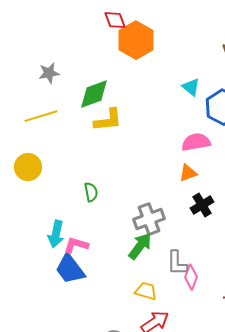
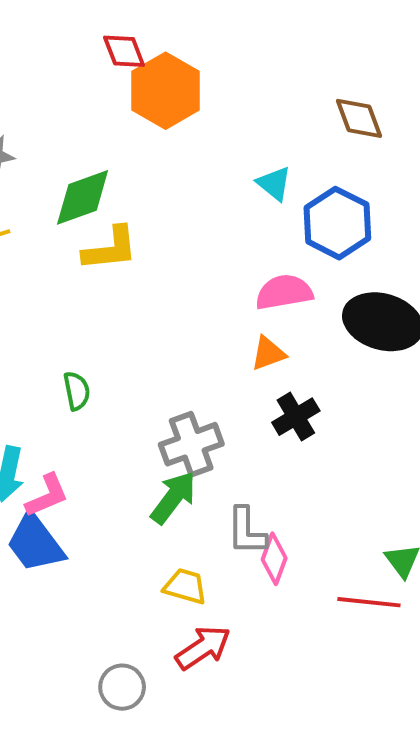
pink L-shape: (76, 245) -> (47, 496), turned 140

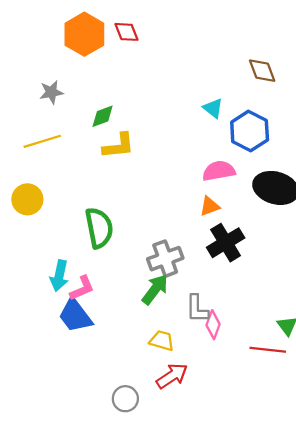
orange hexagon: (166, 91) -> (84, 34), moved
green diamond: (83, 197) -> (103, 116), size x0.7
green semicircle: (77, 391) -> (99, 228), size x1.8
black cross: (296, 417) -> (226, 243), size x1.4

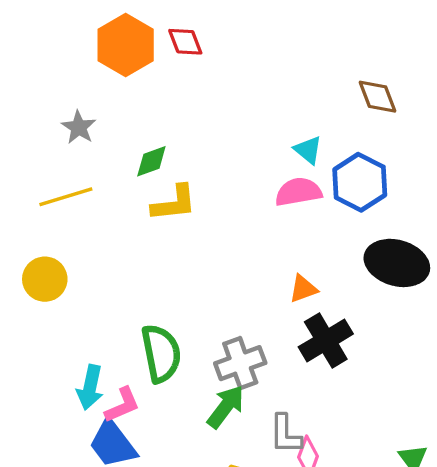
gray star: (51, 92) -> (79, 127), turned -30
pink semicircle: (219, 171) -> (298, 192), moved
green semicircle: (99, 228) -> (161, 353), moved

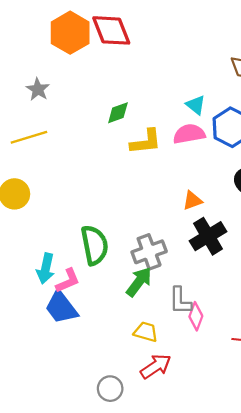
red diamond: (185, 42) -> (111, 30), size x1.6
green diamond: (151, 161) -> (118, 113), moved
yellow L-shape: (174, 203) -> (146, 142), moved

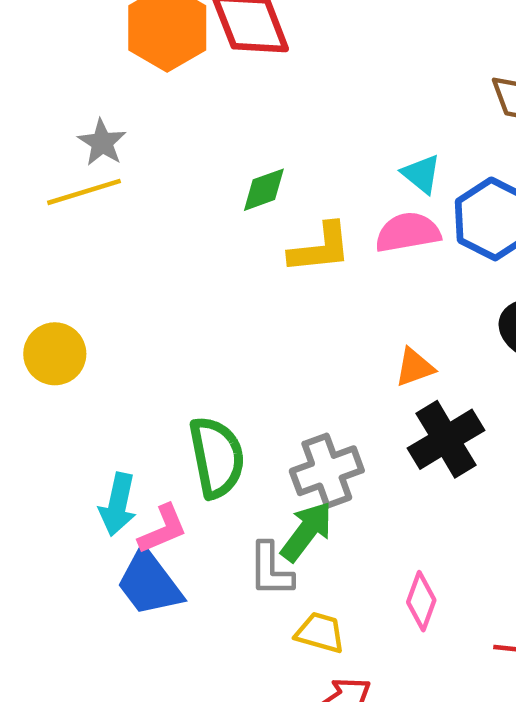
yellow line: (29, 137) -> (84, 192), moved
gray L-shape: (180, 301) -> (271, 570), moved

